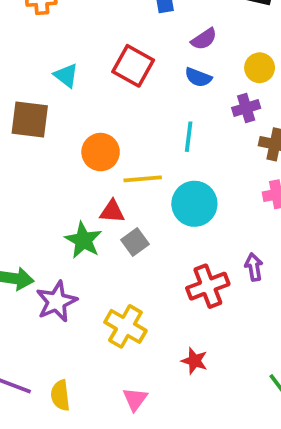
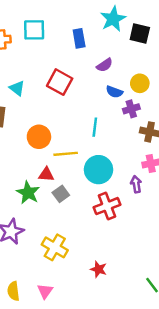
blue semicircle: (198, 77) -> (114, 92), moved
purple arrow: (254, 267) -> (136, 184), moved
red cross: (208, 286) -> (107, 206), moved
pink triangle: (135, 399) -> (45, 291), moved

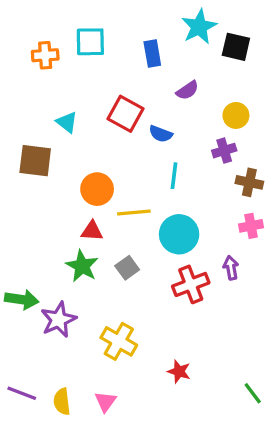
blue semicircle: (114, 92) -> (161, 134), moved
red triangle: (46, 174) -> (92, 231), moved
purple arrow: (136, 184) -> (231, 268), moved

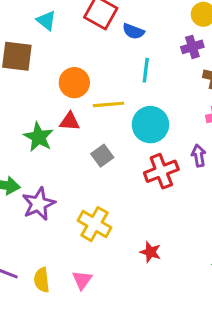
green star: (82, 266) -> (39, 137), moved

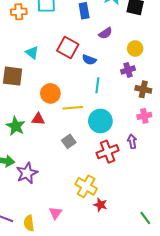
red triangle: (70, 121) -> (38, 119), moved
green star: (39, 137) -> (16, 126), moved
yellow cross: (95, 224) -> (86, 186), moved
pink triangle: (82, 280) -> (55, 213), moved

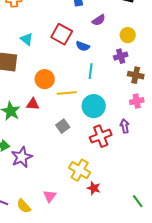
yellow semicircle: (29, 223) -> (24, 206), turned -35

